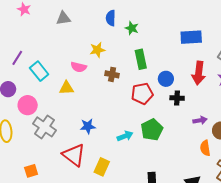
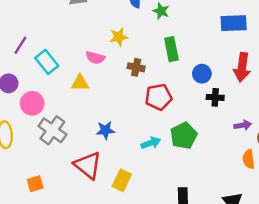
red pentagon: (142, 94) -> (159, 97), moved

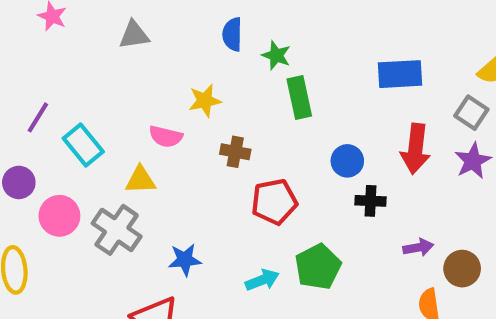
green rectangle: (171, 49) -> (299, 98), moved
gray cross: (52, 130) -> (117, 230), moved

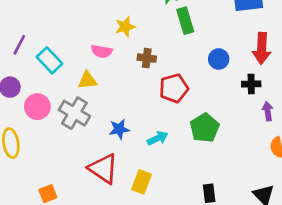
black cross: (371, 201) -> (251, 84), moved
purple arrow: (418, 247) -> (268, 111), turned -84
cyan arrow: (262, 280) -> (158, 138), moved

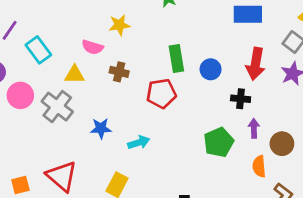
green rectangle: (185, 21) -> (176, 59), moved
brown cross: (147, 58) -> (119, 72), moved
green pentagon: (205, 128) -> (219, 142), moved
red triangle: (103, 169) -> (62, 176), moved

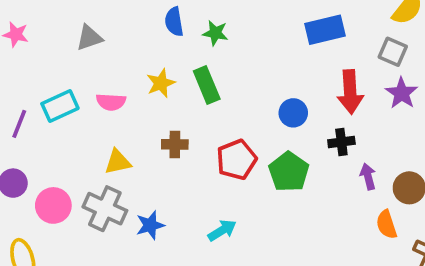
pink semicircle: (93, 47) -> (111, 102), moved
cyan rectangle: (38, 50) -> (60, 106), moved, turned -65
green rectangle: (176, 59) -> (207, 85), moved
blue star: (101, 128) -> (150, 225), moved
green pentagon: (219, 142) -> (289, 172), moved

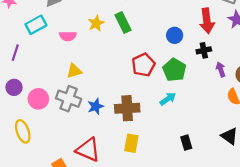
cyan rectangle: (60, 106) -> (36, 25), moved
brown cross: (175, 144) -> (127, 108), moved, size x1.6
cyan arrow: (222, 230) -> (168, 99), moved

